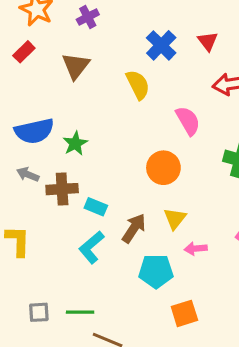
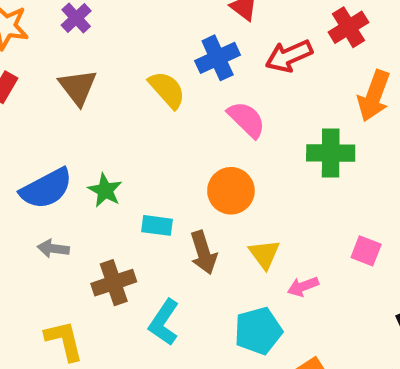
blue cross: (161, 45) -> (218, 58), moved, turned 36
brown cross: (62, 189) -> (114, 283), moved
cyan rectangle: (96, 207) -> (157, 225), moved
brown arrow: (134, 228) -> (204, 253), moved, turned 144

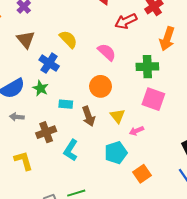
blue cross: (218, 58) -> (49, 63), moved, turned -30
pink square: (366, 251) -> (153, 99), moved, size x1.6

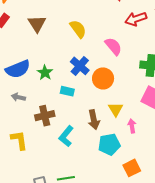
blue cross: (49, 63) -> (80, 66), moved
brown arrow: (88, 116) -> (94, 120), moved
pink arrow: (136, 131) -> (132, 126), turned 96

